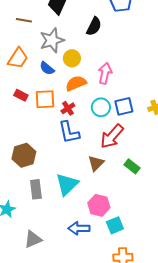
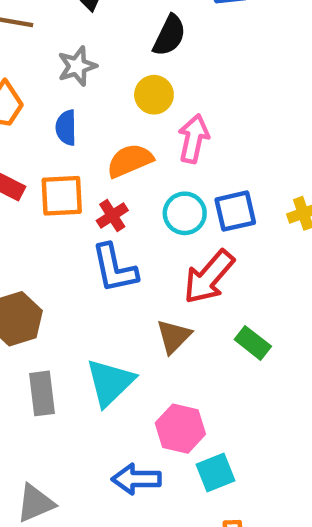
gray star: (52, 40) -> (77, 66), size x0.7
yellow circle: (72, 58) -> (154, 95), moved
blue semicircle: (47, 68) -> (66, 128), turned 49

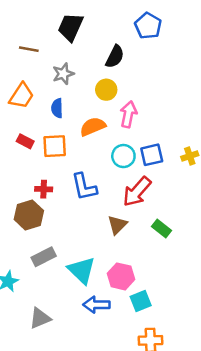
red cross: (112, 216) -> (44, 189), moved, turned 35
cyan triangle: (110, 382) -> (82, 270), moved, turned -32
gray rectangle: (42, 393) -> (44, 257), turned 70

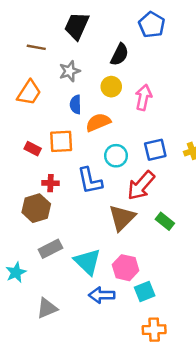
blue semicircle: (57, 108) -> (76, 104), moved
pink arrow: (128, 114) -> (143, 97), moved
red rectangle: (25, 141) -> (33, 149), moved
cyan circle: (123, 156) -> (116, 156), moved
brown triangle: (117, 225) -> (122, 218), size x1.4

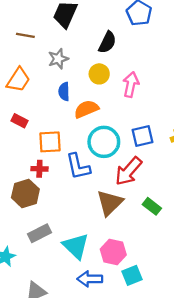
orange square: (61, 141) -> (50, 142), moved
red rectangle: (33, 149) -> (20, 121), moved
cyan circle: (116, 156) -> (104, 142), size x1.4

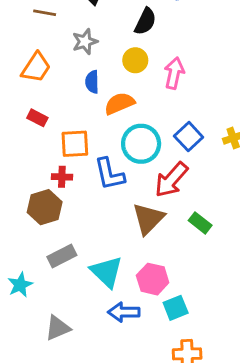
blue square: (143, 136) -> (189, 137), turned -30

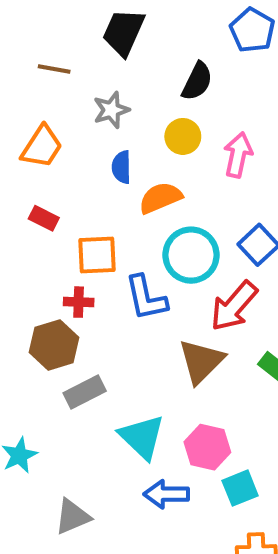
gray rectangle: (62, 256) -> (85, 392), moved

